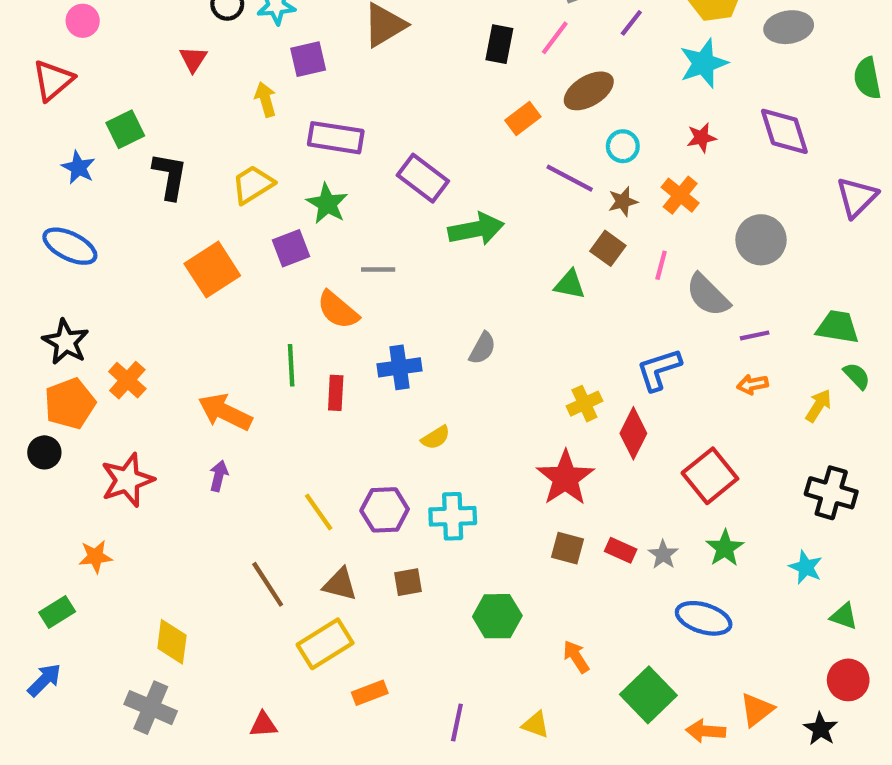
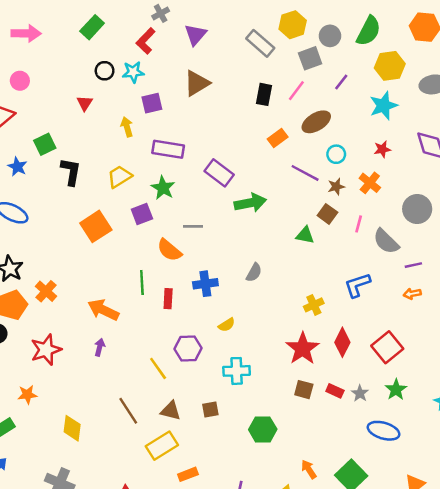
red diamond: (633, 433) -> (342, 342), moved
purple hexagon: (385, 510) -> (188, 348), moved
yellow diamond: (172, 642) -> (72, 428), moved
orange arrow: (576, 657) -> (309, 469), moved

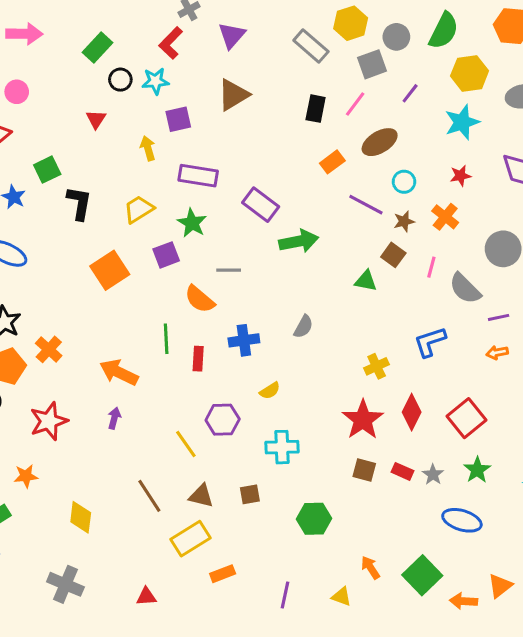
green rectangle: (92, 27) -> (97, 48), moved

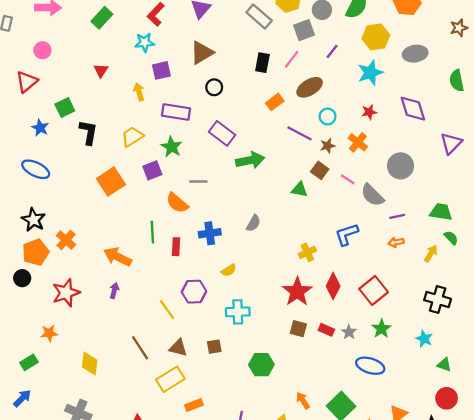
black circle: (120, 80) -> (214, 87), moved
pink line: (431, 267) -> (348, 179), turned -72

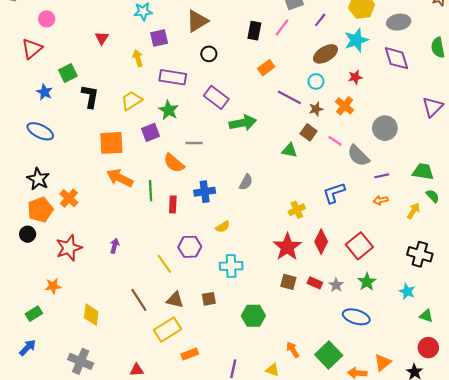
brown ellipse: (310, 87) -> (325, 54), moved
purple diamond: (413, 109) -> (397, 58), moved
orange square: (111, 182) -> (111, 143), turned 30
orange arrow: (118, 257) -> (120, 178), moved

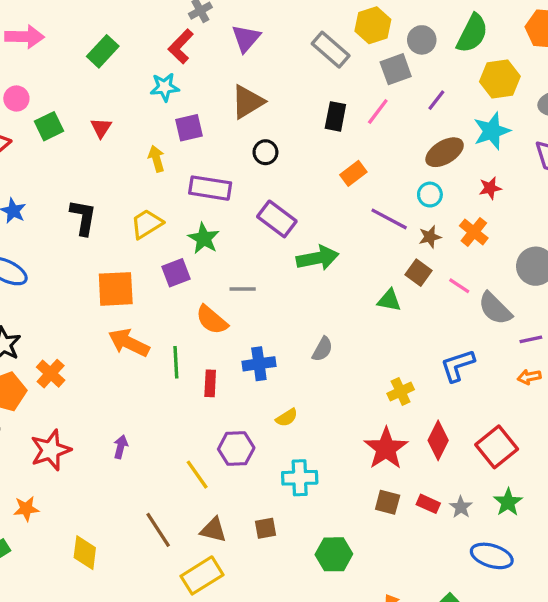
green square: (68, 73) -> (49, 126), moved

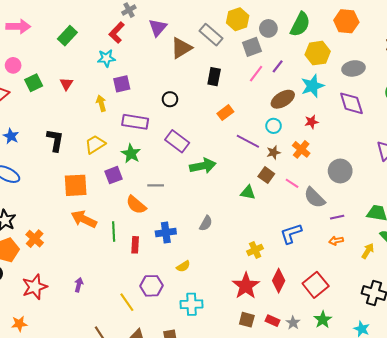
brown triangle: (248, 102) -> (181, 48), moved
pink line: (378, 112) -> (256, 74), moved

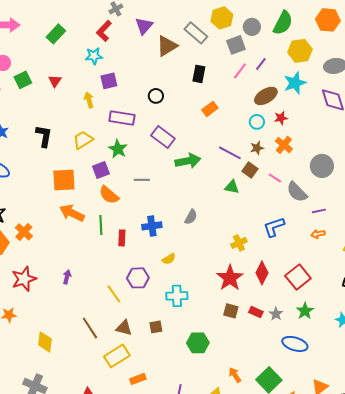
red star: (311, 122) -> (281, 118), moved
purple line: (248, 141) -> (230, 153), moved
orange semicircle: (136, 205) -> (109, 195), moved

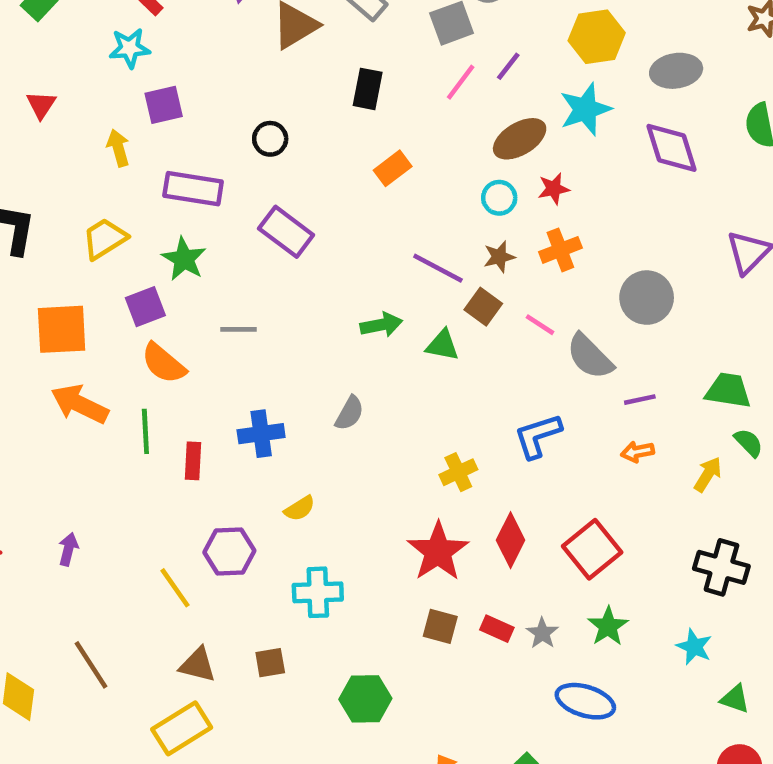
orange cross: (284, 145) -> (560, 250), turned 30
green arrow: (188, 161) -> (381, 325), moved, size x0.7
brown line: (90, 328) -> (91, 665), moved

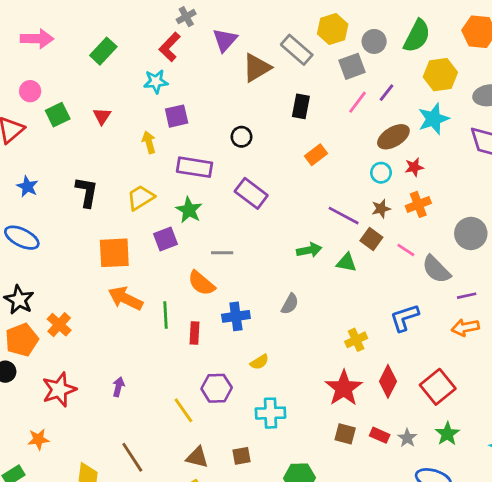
orange semicircle: (164, 363) -> (201, 283), moved
orange arrow: (638, 452) -> (465, 327), size x1.4

